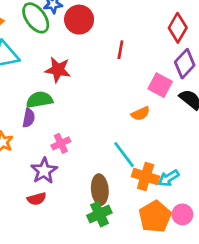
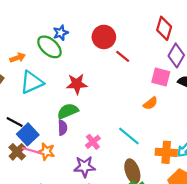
red circle: (79, 20) -> (104, 37), moved
red line: (120, 50) -> (123, 56), turned -48
cyan line: (124, 155) -> (129, 136), moved
purple star: (44, 171) -> (85, 167), turned -30

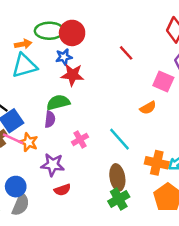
blue star: (61, 33) -> (64, 57), moved
red circle: (104, 37) -> (72, 33), moved
green ellipse: (49, 47) -> (49, 31), turned -50
orange arrow: (18, 58) -> (23, 44), moved
purple star: (85, 167) -> (53, 165), moved

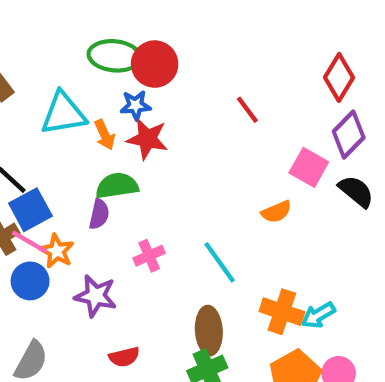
orange arrow: (23, 44) -> (105, 135), moved, turned 70
blue circle: (16, 187) -> (30, 281), moved
red semicircle: (62, 190) -> (124, 357), moved

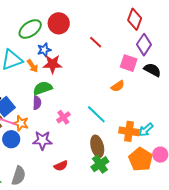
green ellipse: (114, 56) -> (30, 29), turned -30
red circle: (155, 64) -> (59, 23), moved

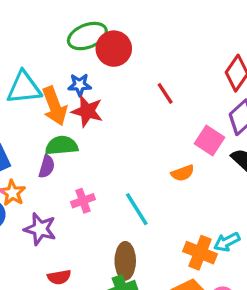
green ellipse: (30, 29) -> (87, 36), moved
orange arrow: (33, 66) -> (55, 106), size x1.6
cyan arrow: (146, 130) -> (227, 242), moved
orange cross: (129, 131) -> (200, 253), moved

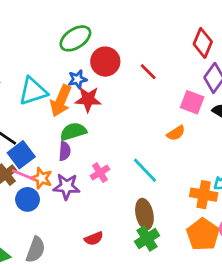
red circle: (114, 49) -> (105, 62), moved
orange arrow: (55, 106) -> (61, 101), turned 56
purple star: (40, 229) -> (66, 187), moved

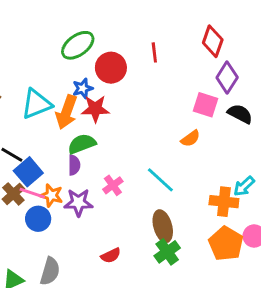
red line: (148, 72) -> (154, 52), moved, turned 42

